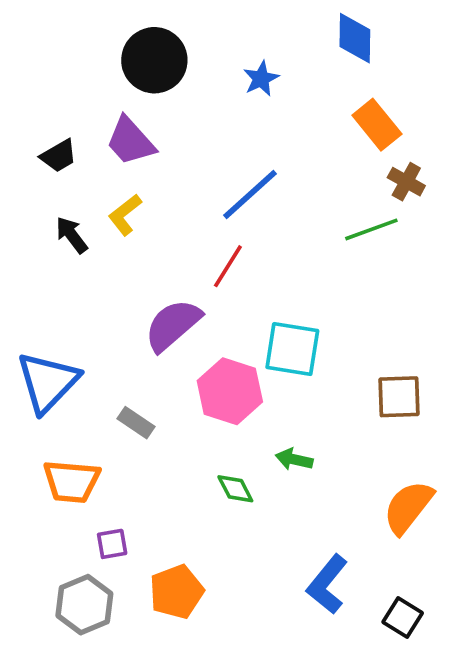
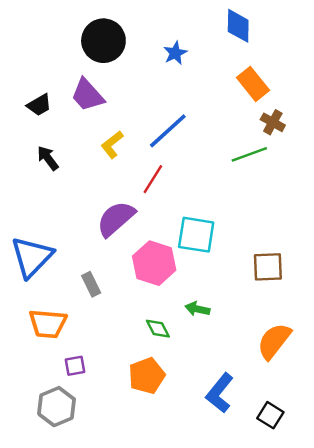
yellow L-shape: (125, 215) -> (112, 145), moved
gray rectangle: (136, 423) -> (91, 284), turned 30
orange pentagon: (176, 592) -> (147, 376), moved

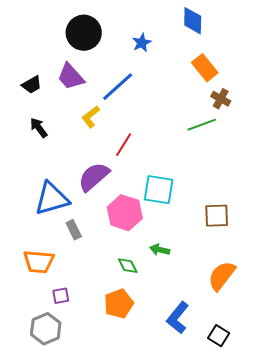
blue line: (168, 131) -> (118, 87), moved
blue triangle: (32, 257) -> (52, 199), moved, turned 30

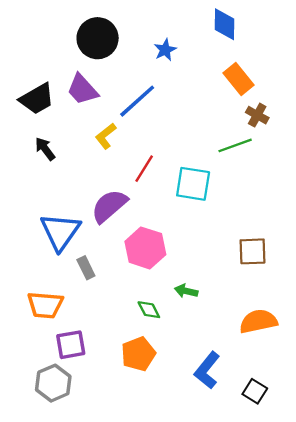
black trapezoid: (32, 85) -> (37, 99), size x1.5
cyan square: (159, 190) -> (193, 184), moved
blue triangle: (52, 199) -> (60, 232), turned -39
orange semicircle: (222, 276) -> (258, 321), turned 40
purple square: (61, 296) -> (71, 345), size x1.5

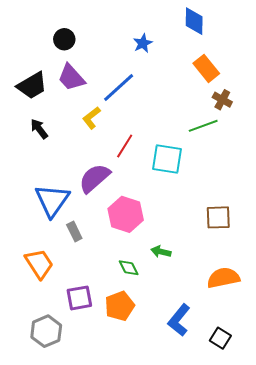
black circle: (98, 38) -> (64, 39), moved, size x0.6
orange trapezoid: (45, 305) -> (39, 264), turned -128
purple square: (71, 345) -> (79, 298), moved

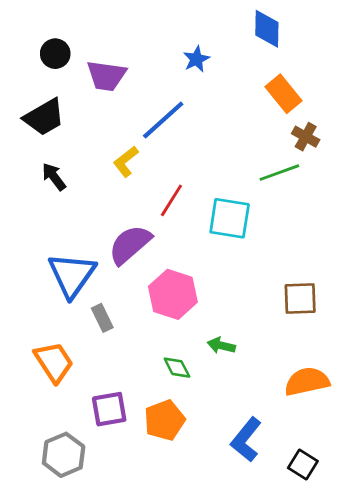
black circle: (64, 39) -> (55, 54), moved
purple trapezoid: (71, 78) -> (106, 76), moved, turned -40

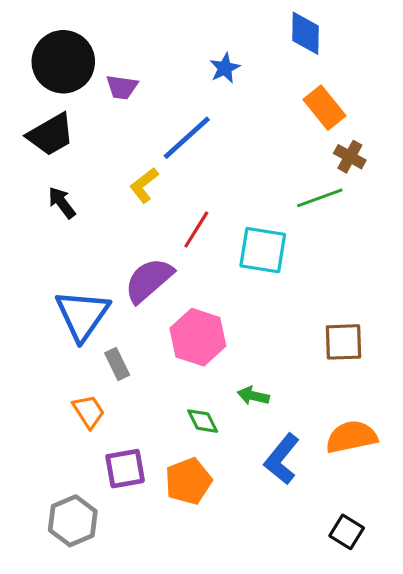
black circle: (55, 54) -> (63, 62), size x1.8
purple trapezoid: (106, 76) -> (122, 87), size x0.7
orange trapezoid: (54, 362) -> (89, 412), moved, size x0.7
blue L-shape: (246, 440) -> (282, 459), moved

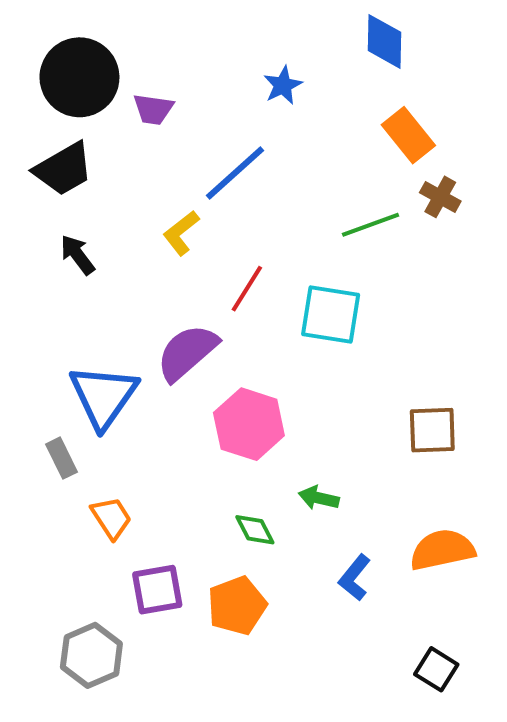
green line: (320, 198) -> (371, 225), moved
gray rectangle: (117, 364) -> (62, 458), moved
blue L-shape: (282, 459) -> (355, 578), size x0.7

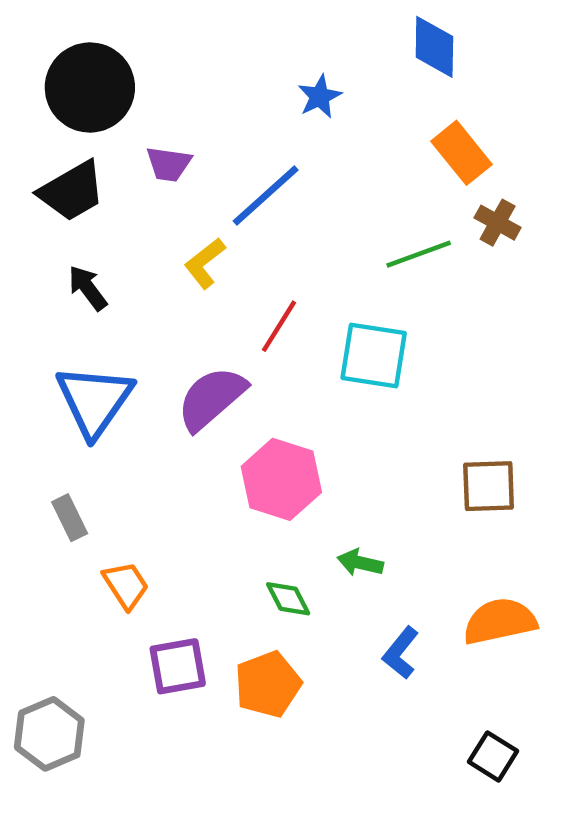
purple trapezoid: (153, 109) -> (169, 164), moved
blue triangle: (103, 396) -> (94, 401), moved
gray hexagon: (91, 655) -> (49, 734), moved

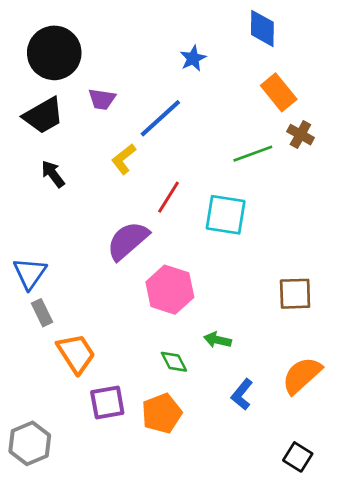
blue triangle: (94, 401) -> (30, 273), moved, size x0.7
orange trapezoid: (126, 585) -> (76, 354), size x1.4
orange semicircle: (500, 621) -> (302, 375), turned -30

